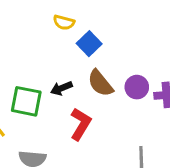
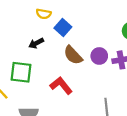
black arrow: (61, 88) -> (36, 43), moved
red L-shape: (81, 124) -> (61, 86), turned -65

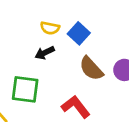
yellow semicircle: (44, 14) -> (50, 28), moved

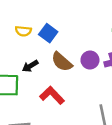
black arrow: (45, 53) -> (30, 66), moved

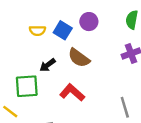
purple circle: (90, 60) -> (89, 22), moved

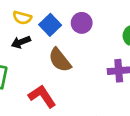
black arrow: (48, 65) -> (21, 42), moved

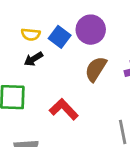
purple circle: (82, 23) -> (91, 30), size x1.4
brown semicircle: (60, 60) -> (96, 69), moved, turned 80

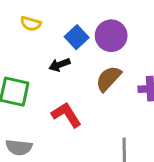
yellow semicircle: (31, 34) -> (31, 24), moved
black arrow: (33, 59) -> (60, 65), moved

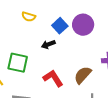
brown semicircle: (108, 79) -> (83, 75), moved

